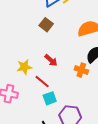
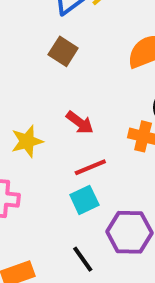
red line: (42, 82) -> (90, 167), moved, turned -56

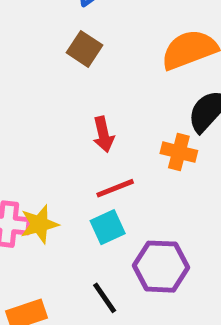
red arrow: (80, 123) -> (103, 134), turned 40
yellow star: (27, 141) -> (39, 224), moved

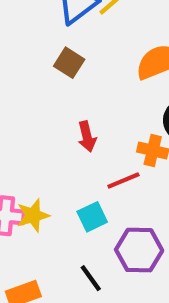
red line: (115, 188) -> (123, 180), moved

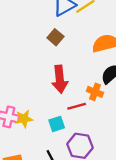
red arrow: (87, 137) -> (60, 79), size x1.6

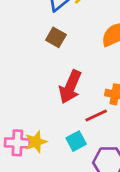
red arrow: (60, 79) -> (70, 87), turned 40

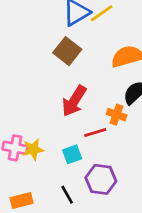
brown square: (56, 37) -> (67, 51), size x1.4

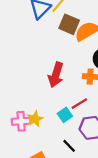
brown square: (67, 51) -> (69, 24), moved
red line: (95, 132) -> (79, 104), moved

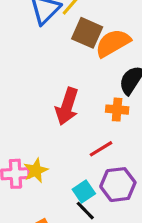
cyan square: (65, 115) -> (84, 192), moved

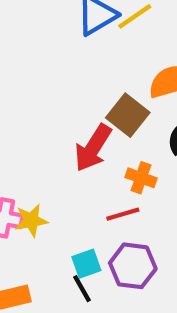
brown square: (87, 33) -> (128, 115), moved
orange cross: (117, 110) -> (141, 178), moved

